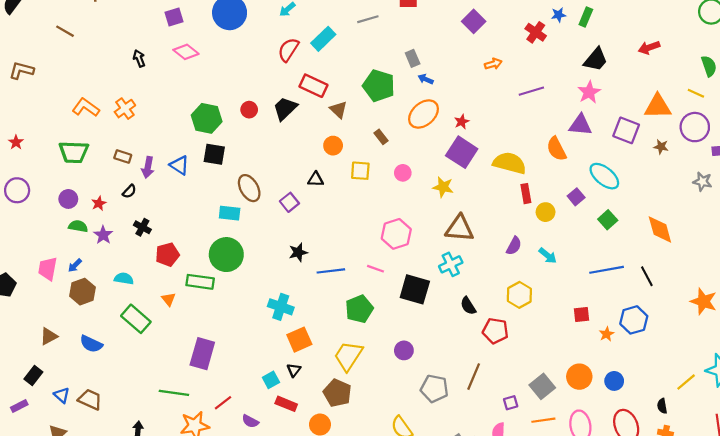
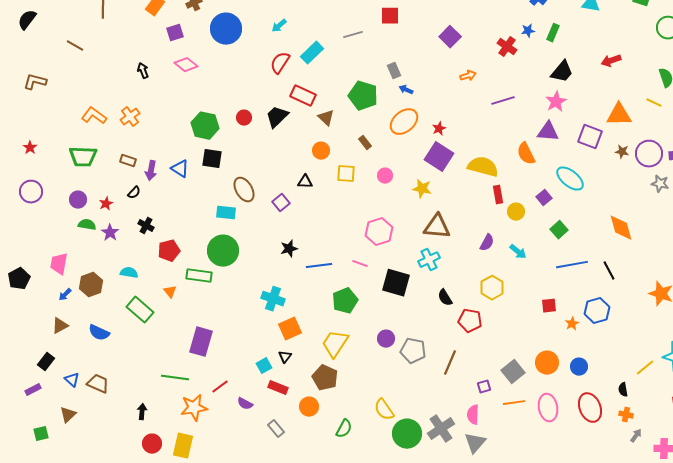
purple circle: (695, 127) -> (649, 154), moved
green square: (608, 220) -> (559, 230), moved
blue arrow: (75, 265) -> (65, 295), moved
gray pentagon: (434, 389) -> (413, 351), moved

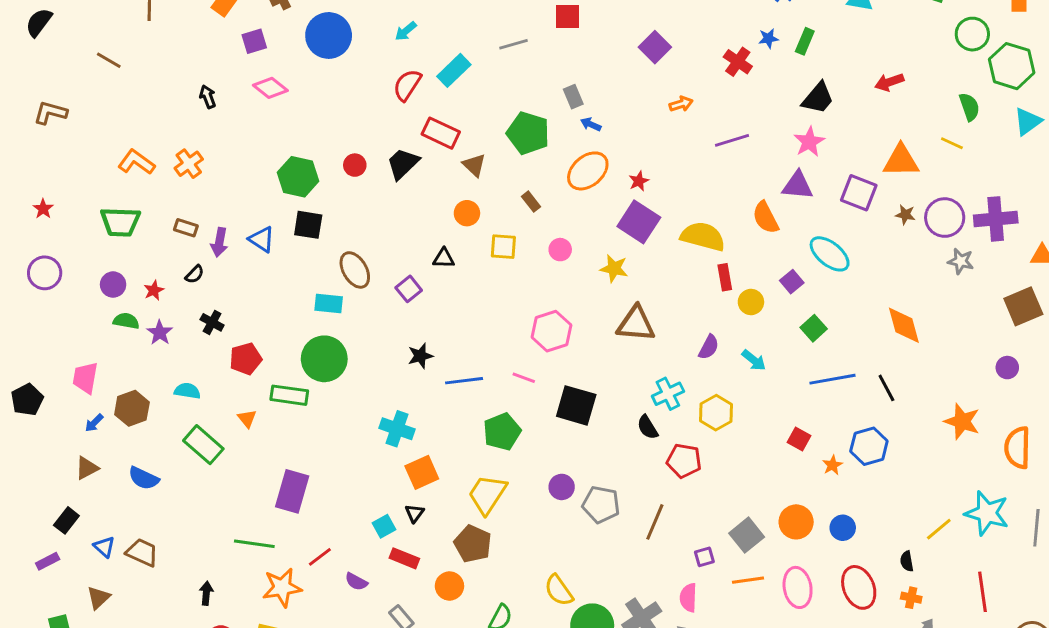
cyan cross: (429, 260) -> (668, 394), moved
red square: (549, 306) -> (799, 439), turned 35

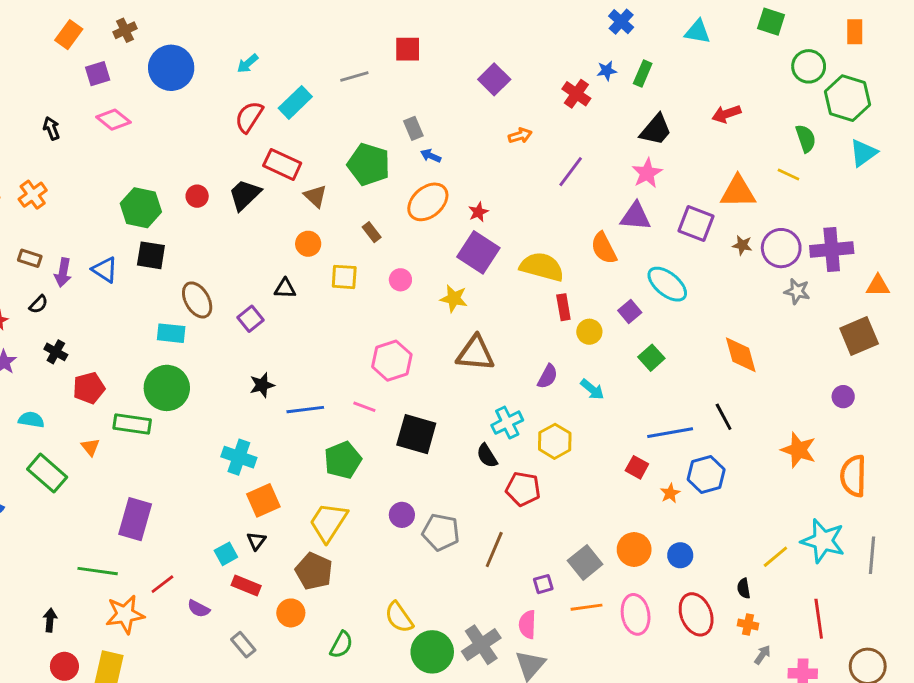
purple line: (732, 140) -> (571, 172), turned -36
blue line: (833, 379) -> (670, 433), moved

